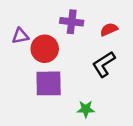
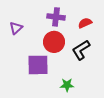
purple triangle: (20, 36) -> (16, 28), turned -32
red circle: (45, 49) -> (54, 42), moved

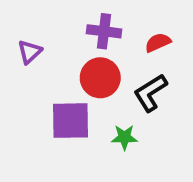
green star: (67, 85) -> (124, 137), moved

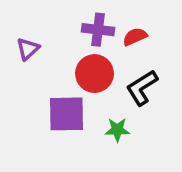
red semicircle: (158, 42) -> (135, 37), moved

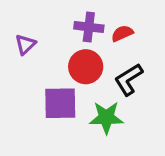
green star: (117, 130) -> (106, 118), size x1.5

